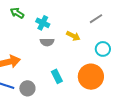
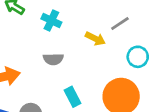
gray line: (96, 19) -> (120, 23), moved
gray semicircle: (47, 42) -> (53, 59), moved

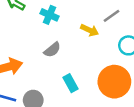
gray semicircle: (53, 59) -> (52, 50), turned -36

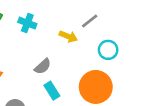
gray semicircle: (52, 50) -> (43, 66), moved

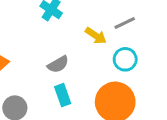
cyan circle: (108, 50) -> (125, 59), moved

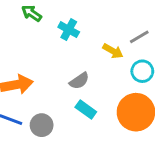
cyan rectangle: (63, 95) -> (86, 110), turned -30

